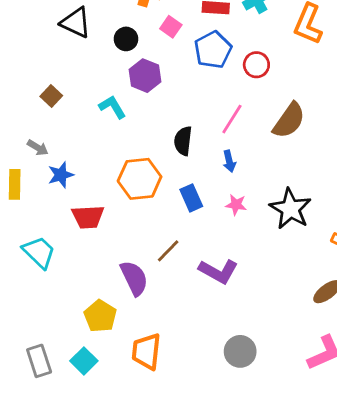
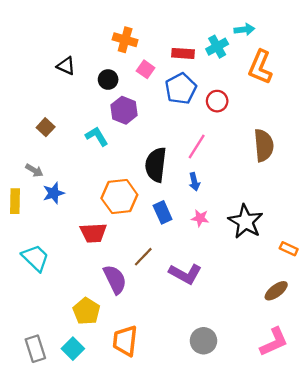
black triangle: (76, 23) -> (66, 66), size x0.7
brown semicircle: (289, 120) -> (264, 145), moved, turned -40
black semicircle: (183, 141) -> (156, 165), size x1.4
red trapezoid: (88, 217) -> (93, 233), moved

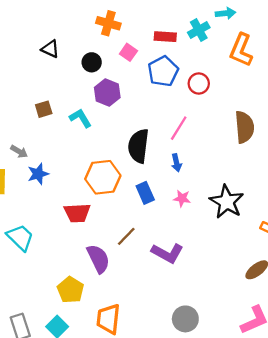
brown square: (46, 127) -> (44, 109), moved, turned 30

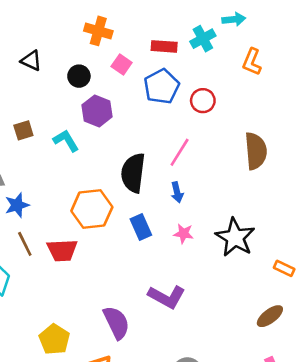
orange L-shape: (241, 50) -> (252, 62), size x0.7
brown line: (126, 236) -> (25, 244), moved, turned -70
purple semicircle: (98, 259) -> (116, 323), moved

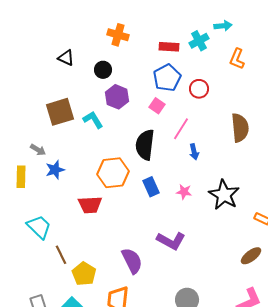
pink square: (122, 64) -> (157, 106), moved
brown square: (23, 130) -> (60, 112), size x1.8
blue arrow: (177, 192) -> (194, 152), moved
brown line: (25, 244) -> (61, 255), moved

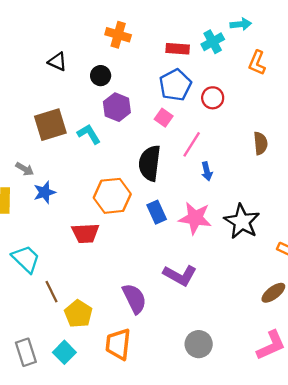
brown semicircle: (240, 128) -> (261, 143), size x0.7
pink star: (184, 192) -> (195, 218), size x1.8

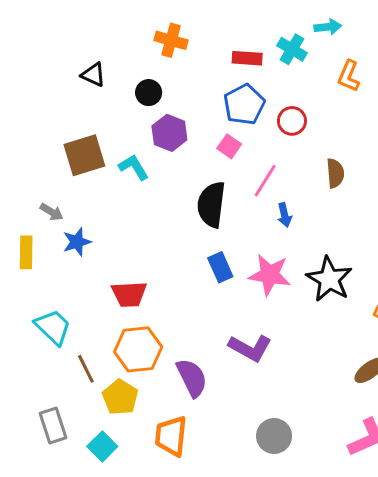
cyan cross: (213, 42) -> (292, 49), turned -30
brown semicircle: (261, 143) -> (335, 173), moved
orange hexagon: (112, 196) -> (138, 349), moved
gray rectangle: (26, 352) -> (53, 426), moved

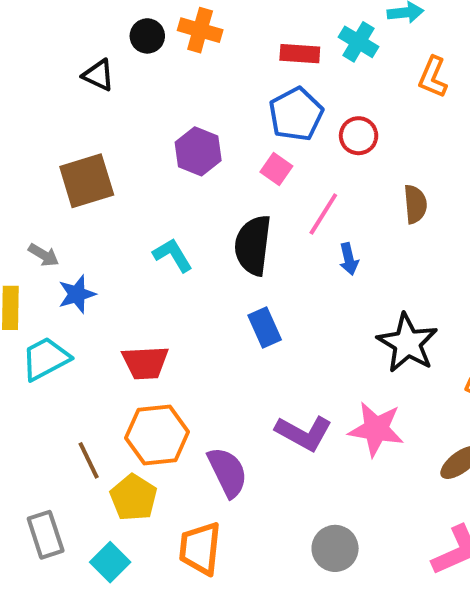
black circle: (149, 93) -> (147, 36), moved
cyan L-shape: (134, 167) -> (173, 255), moved
pink star: (270, 275) -> (376, 429), moved
cyan trapezoid: (53, 327) -> (46, 359), moved, turned -72

